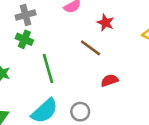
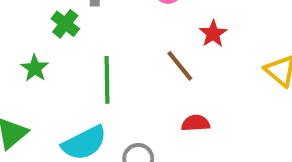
green cross: (24, 39) -> (65, 24), moved

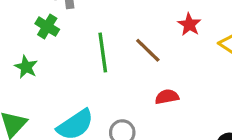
red star: (213, 34) -> (189, 25), moved
green line: (107, 80) -> (103, 53), moved

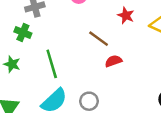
green line: (103, 53) -> (52, 64), moved
red semicircle: (167, 97) -> (113, 61), moved

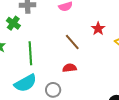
red semicircle: (113, 61) -> (70, 68), moved

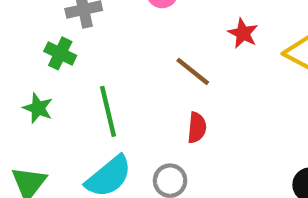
red semicircle: (70, 68) -> (197, 128), turned 112

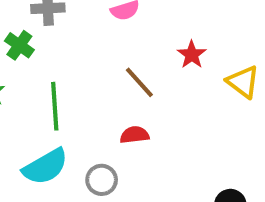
red semicircle: (197, 128) -> (135, 135), turned -112

